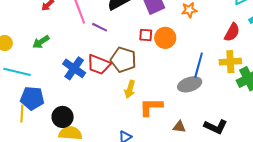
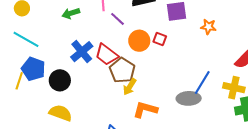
orange circle: (165, 38) -> (139, 41), moved
green arrow: (41, 42) -> (71, 13), moved
brown pentagon: (123, 60) -> (122, 70), moved
black circle: (63, 117) -> (60, 80), moved

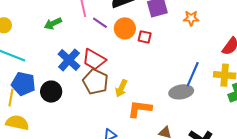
orange circle: (139, 41) -> (125, 28), moved
brown pentagon: (122, 70) -> (95, 82), moved
yellow semicircle: (61, 113) -> (17, 123), moved

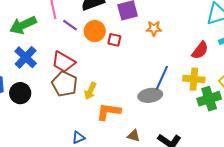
orange star: (191, 18) -> (154, 28), moved
green arrow: (53, 24) -> (23, 25), size x1.5
blue cross: (69, 60) -> (26, 57), moved

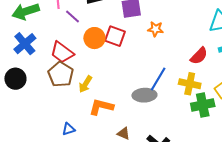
orange circle: (95, 31) -> (94, 38), moved
red square: (114, 40) -> (115, 36), size x1.5

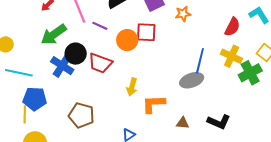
brown pentagon: (61, 74) -> (81, 115), moved
black circle: (15, 79) -> (76, 54), moved
yellow cross: (190, 84) -> (232, 56), turned 30

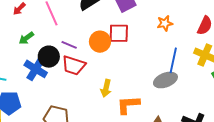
orange star: (183, 14) -> (165, 23), moved
purple line: (100, 26) -> (69, 45), moved
green arrow: (54, 34) -> (26, 38), size x0.6

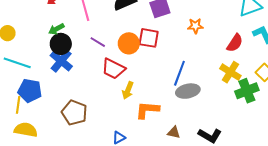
orange star: (165, 23) -> (195, 26), moved
black circle: (49, 57) -> (61, 44), moved
blue line: (173, 60) -> (179, 73), moved
red trapezoid: (74, 65) -> (113, 69), moved

